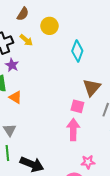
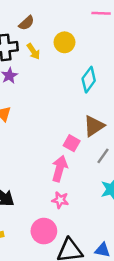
brown semicircle: (23, 14) -> (27, 23), moved
pink star: (88, 162) -> (60, 200), moved

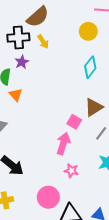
brown semicircle: (27, 23) -> (38, 17), size x1.6
yellow circle: (64, 42) -> (88, 31), moved
pink star: (60, 200) -> (71, 171), moved

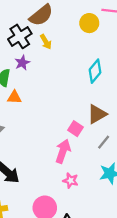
yellow circle: (88, 31) -> (89, 23), moved
black cross: (18, 38) -> (20, 36), turned -30
orange triangle: (16, 95) -> (14, 97), turned -48

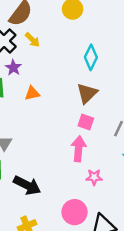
orange triangle: (14, 97) -> (32, 93), moved
brown triangle: (97, 114) -> (87, 93), moved

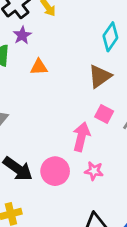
pink square: (86, 122) -> (104, 114), moved
pink circle: (75, 212) -> (55, 171), moved

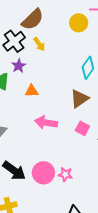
pink arrow: (81, 137) -> (46, 123), moved, turned -95
pink star: (94, 171) -> (65, 174), moved

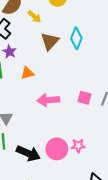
yellow arrow: (39, 44) -> (34, 17), moved
brown triangle: (79, 99) -> (50, 41), moved

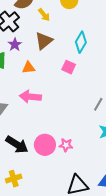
brown triangle: (50, 41) -> (44, 41), moved
pink square: (84, 98) -> (69, 67), moved
pink arrow: (48, 100) -> (30, 97), moved

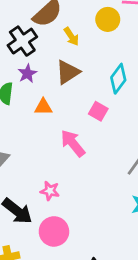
pink arrow: (30, 97) -> (73, 143), moved, turned 40
pink circle: (45, 145) -> (54, 231), moved
pink star: (66, 145) -> (50, 191), moved

